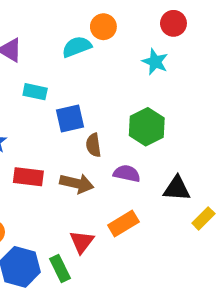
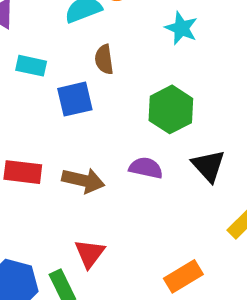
brown semicircle: (93, 145) -> (104, 59), moved
black triangle: (177, 188) -> (208, 166), moved, turned 44
orange rectangle: (123, 223) -> (183, 276), moved

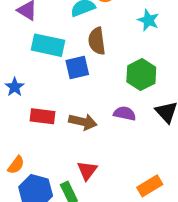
brown semicircle: (104, 59) -> (97, 41), size x1.4
cyan rectangle: (31, 66) -> (48, 45), size x1.6

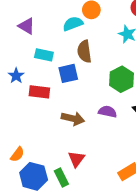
cyan rectangle: (48, 45) -> (44, 55), size x0.7
blue star: (15, 87) -> (16, 76), moved
red rectangle: (42, 116) -> (39, 92), moved

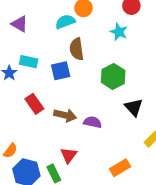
cyan rectangle: (44, 55) -> (29, 62), moved
red rectangle: (39, 92) -> (34, 104), moved, turned 48
purple semicircle: (108, 112) -> (93, 122), moved

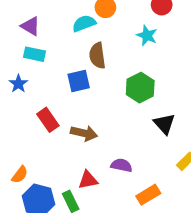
cyan rectangle: (29, 62) -> (34, 54), moved
purple semicircle: (93, 122) -> (121, 165), moved
red triangle: (69, 155) -> (88, 180), turned 42

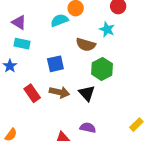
brown semicircle: (97, 56) -> (86, 45), moved, turned -66
black triangle: (164, 124) -> (87, 93), moved
brown arrow: (84, 133) -> (59, 92), moved

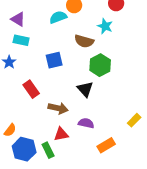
brown arrow: (59, 92) -> (58, 108), moved

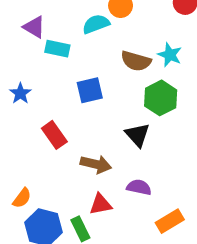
cyan star: (105, 26) -> (170, 55), moved
cyan rectangle: (21, 40) -> (57, 49), moved

